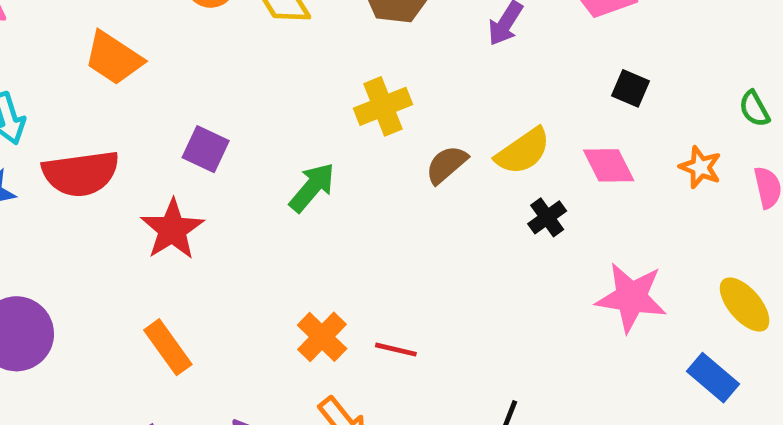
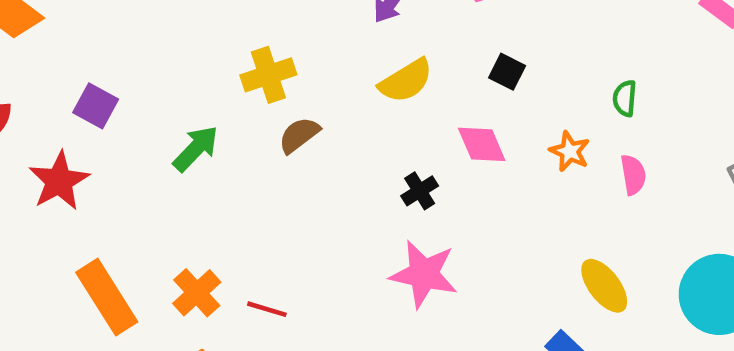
green semicircle: (754, 109) -> (625, 98), turned 30
yellow semicircle: (523, 151) -> (406, 81), moved
brown semicircle: (446, 165) -> (299, 135), moved
pink star: (631, 297) -> (424, 274), moved
orange rectangle: (168, 347) -> (107, 297), moved, size x1.4

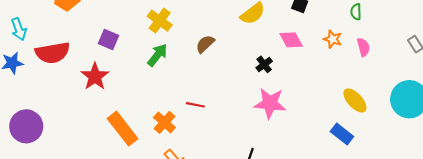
yellow cross: (268, 75) -> (160, 21), moved, turned -30
red line: (267, 309) -> (195, 105), moved

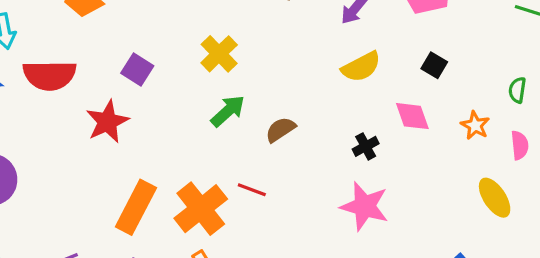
brown semicircle: (205, 44) -> (280, 130), moved
green arrow: (157, 55) -> (228, 111), moved
yellow ellipse: (355, 100) -> (495, 198), moved
orange cross: (164, 122) -> (201, 209), size x1.5
orange rectangle: (123, 129) -> (136, 207), turned 56

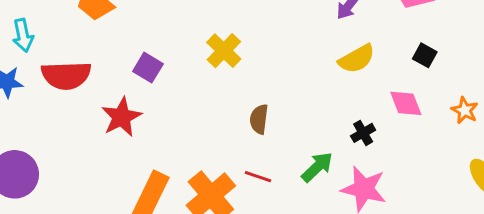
green arrow: (228, 111) -> (317, 167), moved
brown semicircle: (280, 130) -> (259, 119), moved, turned -48

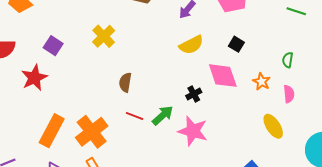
pink diamond: (406, 103) -> (223, 76), size x1.4
red line: (258, 177) -> (135, 116), moved

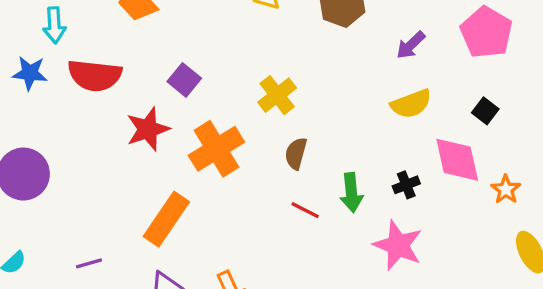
yellow cross: (104, 36) -> (277, 95), moved
orange star: (261, 82) -> (506, 189), moved
green arrow: (163, 115) -> (351, 193), moved, turned 120
orange cross: (92, 132) -> (216, 149), moved

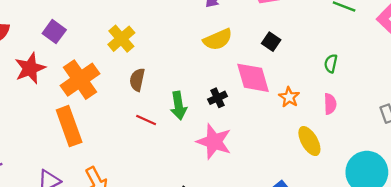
orange rectangle: (166, 219) -> (69, 126), moved, turned -51

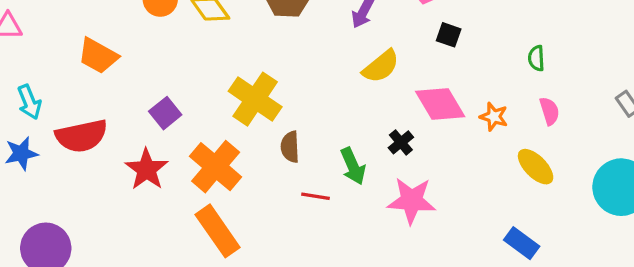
purple square: (54, 32) -> (165, 113), turned 30
yellow cross: (121, 39) -> (255, 99), size x1.4
black square: (271, 42) -> (449, 35), moved

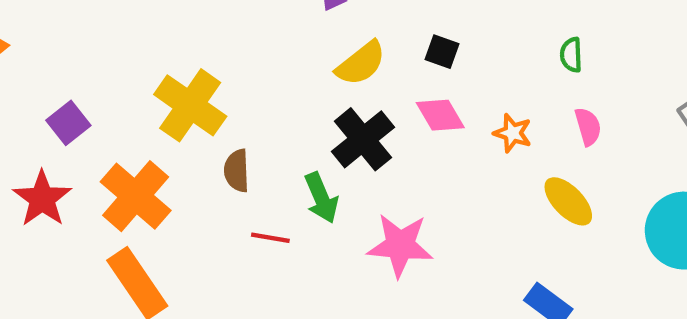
black square: (449, 35) -> (442, 52), moved
pink diamond: (440, 104) -> (440, 115), size x0.7
black cross: (401, 142) -> (363, 139), moved, size x1.8

